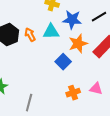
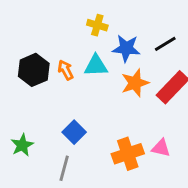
blue square: (63, 62) -> (74, 132), moved
orange cross: (73, 93) -> (128, 154), size x1.5

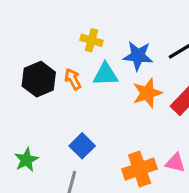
yellow cross: (97, 25) -> (91, 40), moved

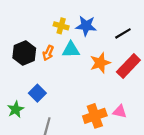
blue star: (138, 56) -> (86, 26), moved
orange arrow: (73, 79) -> (48, 53), turned -128
blue square: (82, 146) -> (37, 93), moved

